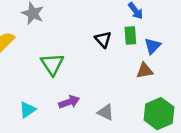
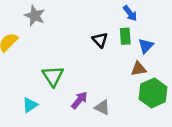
green triangle: (52, 64) -> (53, 76), moved
purple arrow: (69, 102) -> (79, 100), moved, turned -30
green hexagon: (159, 114) -> (153, 93), moved

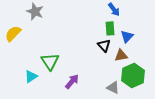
black triangle: (100, 40) -> (104, 45), moved
cyan triangle: (30, 105) -> (31, 76), moved
gray triangle: (102, 107) -> (113, 87), moved

